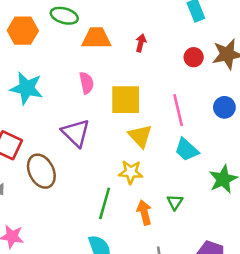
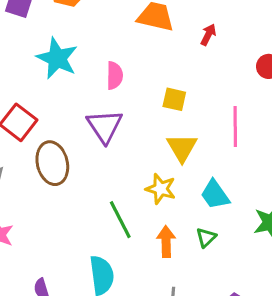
pink semicircle: (86, 83) -> (115, 76), moved
yellow square: (126, 100) -> (174, 99), size x0.6
cyan trapezoid: (187, 150) -> (215, 195), moved
green line: (105, 203) -> (120, 220), turned -56

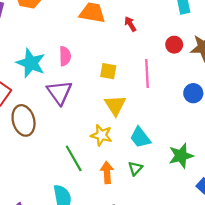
red arrow: (208, 35) -> (130, 24), turned -56
cyan star: (57, 58) -> (31, 63), moved
pink line: (235, 126) -> (147, 73), moved

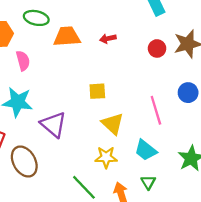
red arrow: (130, 24) -> (108, 39), turned -56
pink semicircle: (65, 56) -> (23, 61), moved
pink line: (147, 73) -> (156, 110), moved

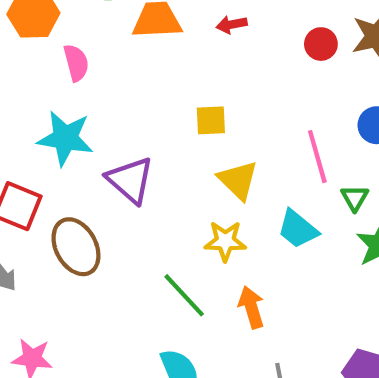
green triangle: (148, 182) -> (355, 198), moved

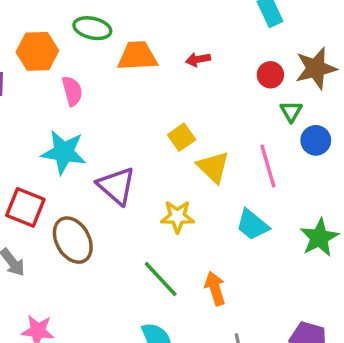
yellow square: (211, 120) -> (182, 137), turned -32
yellow triangle: (238, 180) -> (213, 167), moved
green triangle: (355, 198) -> (291, 111), moved
yellow star: (225, 241) -> (177, 217), moved

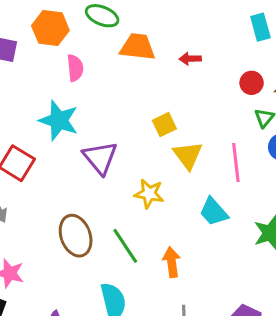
brown ellipse: (73, 240) -> (76, 236), moved

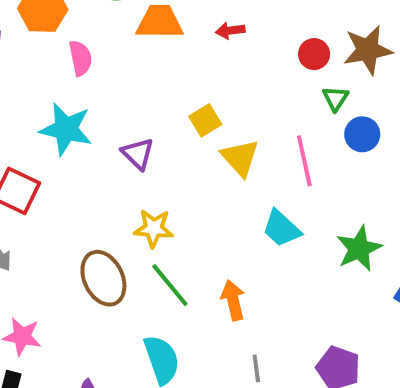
purple triangle: (100, 158) -> (138, 154), moved, size x0.7
yellow star: (149, 194) -> (154, 228), moved

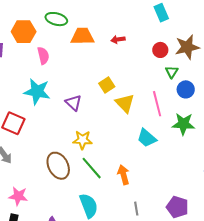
green star: (359, 249) -> (183, 124), moved, turned 30

